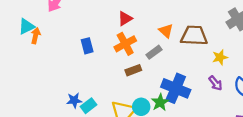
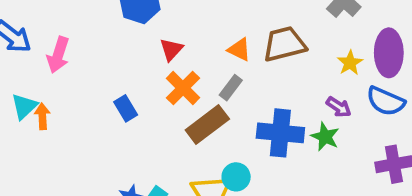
yellow star: (220, 57) -> (350, 63), moved
brown rectangle: (133, 70) -> (207, 125), size x1.6
green star: (160, 102) -> (325, 137), moved

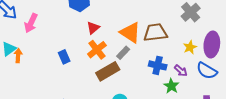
orange triangle: (239, 49) -> (130, 32), size x1.6
blue cross: (280, 133) -> (158, 65), moved, size x0.7

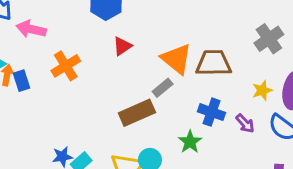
pink arrow: (31, 23) -> (31, 29), turned 72
orange cross: (97, 50) -> (66, 66), moved
blue rectangle: (64, 57) -> (22, 81), moved
green star: (171, 86) -> (190, 142), moved

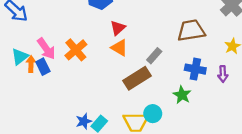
pink arrow: (31, 29) -> (46, 49), moved, turned -130
orange triangle: (177, 59) -> (119, 48), moved, size x0.7
purple arrow: (245, 123) -> (223, 74), turned 49

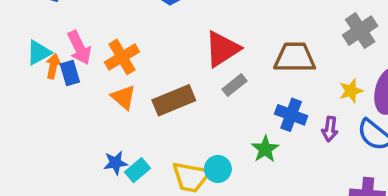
red triangle: (118, 28) -> (222, 49), moved, size x1.6
orange triangle: (119, 48) -> (123, 97), moved
brown rectangle: (137, 78) -> (174, 100), moved

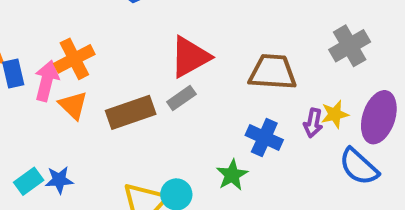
pink arrow: (79, 48) -> (47, 81), moved, turned -144
gray rectangle: (235, 85) -> (181, 98), moved
purple arrow: (330, 129) -> (313, 123), moved
cyan rectangle: (137, 170) -> (29, 181), moved

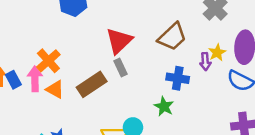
brown trapezoid: (273, 72) -> (172, 37), turned 148
gray rectangle: (181, 98) -> (120, 67), turned -66

